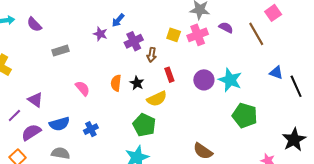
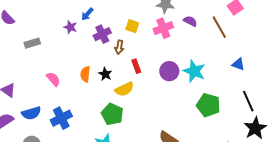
yellow square: (174, 35) -> (132, 26), moved
black line: (296, 86) -> (248, 101), moved
blue cross: (91, 129) -> (61, 118), size x1.5

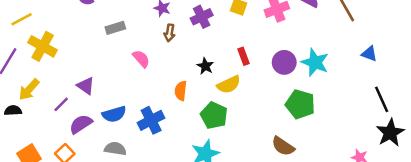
brown arrow: (119, 47) -> (170, 33), moved
orange semicircle: (85, 74) -> (181, 91), moved
pink semicircle: (53, 79) -> (141, 59), moved
green pentagon: (208, 105) -> (300, 104), moved

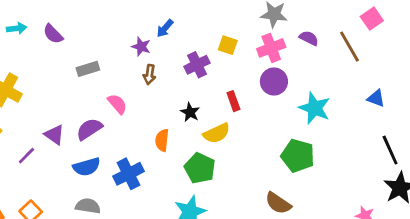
purple cross: (202, 17) -> (197, 65), moved
purple circle: (284, 62) -> (274, 82), moved
purple semicircle: (81, 124) -> (89, 129), moved

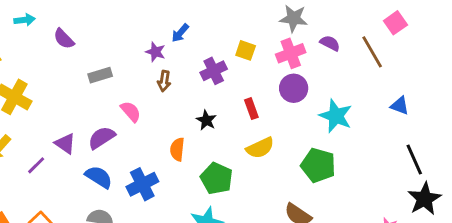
cyan arrow: (17, 28) -> (25, 20), moved
yellow semicircle: (217, 133) -> (260, 148), moved
blue semicircle: (87, 167) -> (99, 177), turned -132

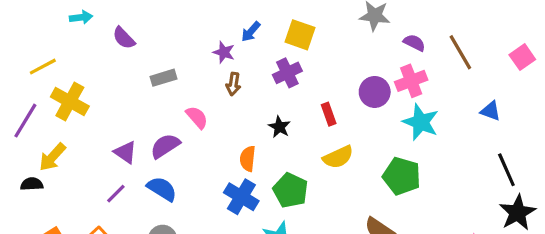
pink square: (395, 23) -> (522, 57), moved
yellow square: (246, 50) -> (300, 35), moved, size x1.4
pink cross: (291, 53) -> (411, 81), moved
purple line: (36, 165) -> (116, 194), moved
blue cross: (142, 184) -> (241, 197), moved, turned -32

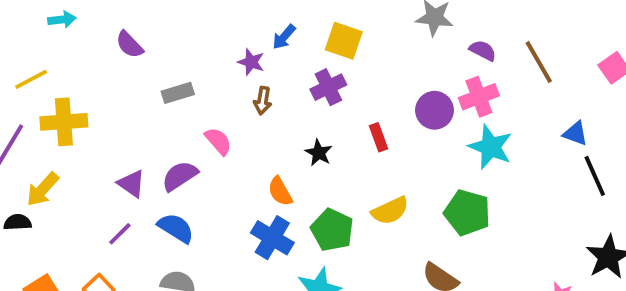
cyan arrow: (81, 17) -> (62, 20), moved
yellow cross: (70, 101) -> (64, 122), turned -33
yellow semicircle: (338, 157) -> (390, 211), moved
orange semicircle: (248, 159) -> (280, 191), turned -35
black line: (506, 170) -> (595, 176), moved

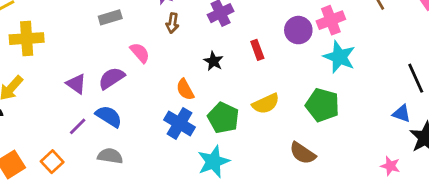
blue triangle: (575, 133) -> (402, 114), moved
purple line: (120, 234) -> (78, 126), moved

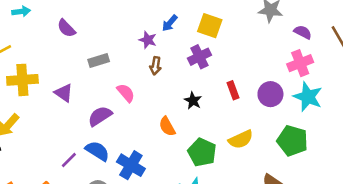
purple circle: (298, 30) -> (270, 94), moved
purple triangle: (76, 84) -> (64, 93), moved
blue cross: (179, 123) -> (131, 165), moved

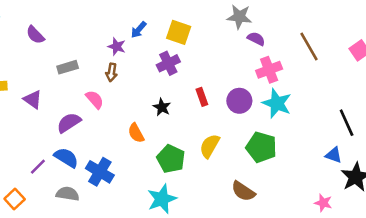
purple semicircle: (303, 32) -> (256, 39), moved
brown arrow: (155, 66) -> (111, 72), moved
yellow semicircle: (241, 139) -> (210, 146), turned 145

